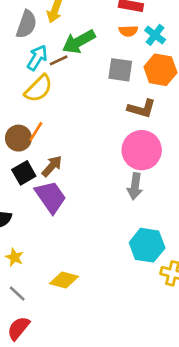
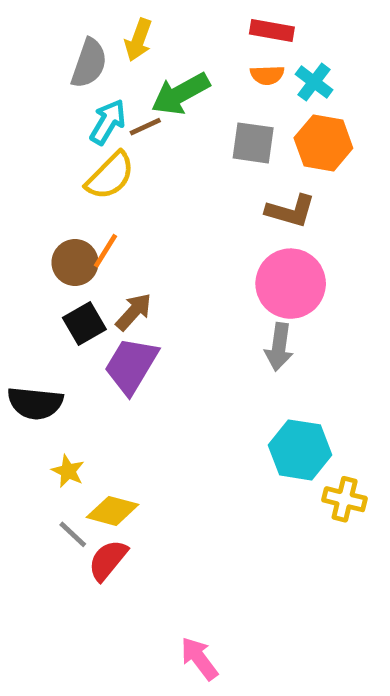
purple trapezoid: (51, 197) -> (131, 366), turned -114
yellow diamond: (64, 280) -> (113, 511), moved
red semicircle: (18, 328) -> (108, 560), moved

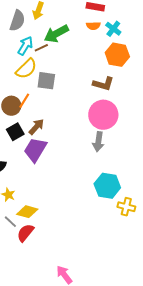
gray square: (253, 143) -> (46, 81), moved

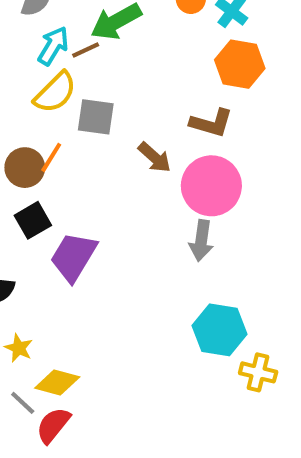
brown arrow: (36, 127) -> (155, 157), moved, turned 90

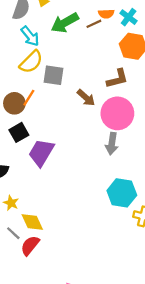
cyan arrow: (53, 46) -> (30, 36), turned 110
brown line: (86, 50) -> (94, 24), moved
brown L-shape: (211, 123) -> (117, 79), turned -30
yellow diamond: (57, 383) -> (32, 222), turned 50

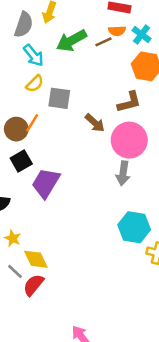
yellow semicircle: (31, 62) -> (35, 84), size x0.7

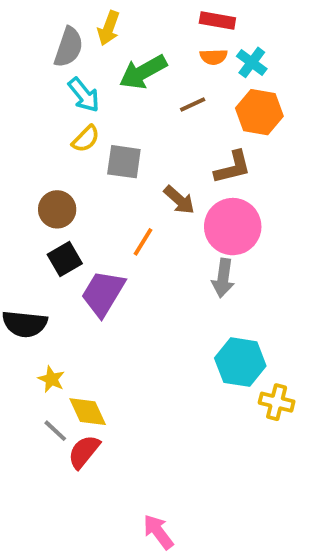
brown line: (103, 42) -> (193, 104), moved
orange line: (32, 123) -> (143, 242), moved

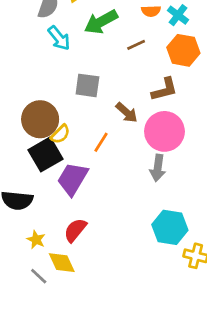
yellow semicircle: (86, 139) -> (60, 134), moved
brown circle: (57, 209) -> (40, 119), size x1.4
black square: (65, 259) -> (45, 154), size x1.4
red semicircle: (84, 452) -> (75, 230), moved

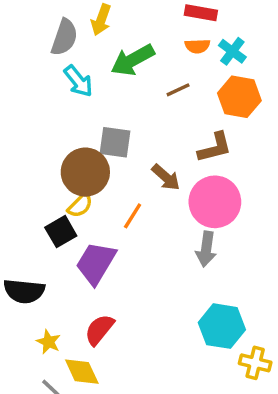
brown circle: (40, 119) -> (85, 172), moved
black square: (45, 154) -> (61, 232), size x0.7

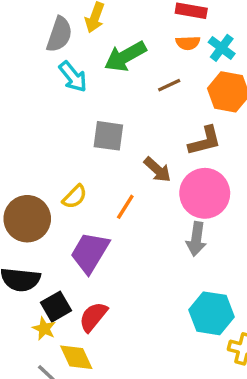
brown circle: (85, 172) -> (27, 219), moved
black square: (61, 232) -> (56, 307), moved

